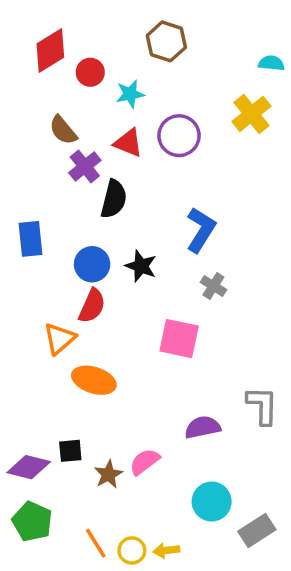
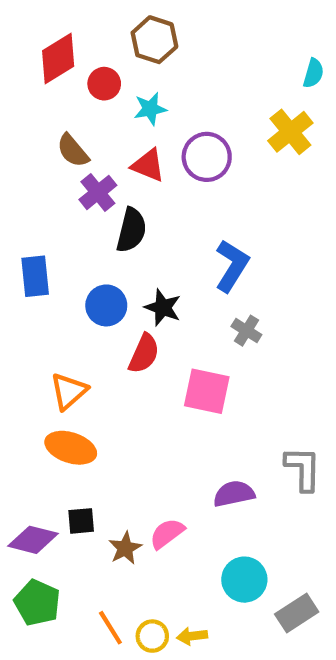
brown hexagon: (166, 41) -> (154, 40), moved
cyan semicircle: (271, 63) -> (313, 73), turned 100
red semicircle: (92, 306) -> (144, 354), moved
orange ellipse: (94, 380) -> (71, 448), moved

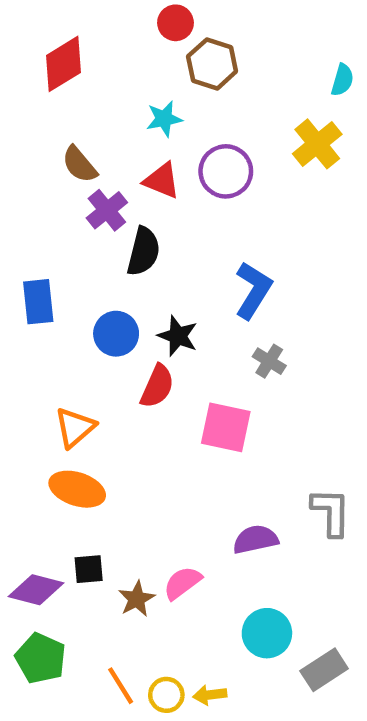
brown hexagon: (154, 40) -> (212, 64), moved
red circle: (104, 84) -> (175, 23), moved

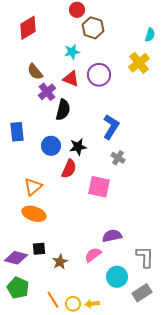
black star: (178, 336) -> (78, 147), turned -30
gray L-shape: (331, 512) -> (145, 257), moved
pink semicircle: (182, 583) -> (93, 255), moved

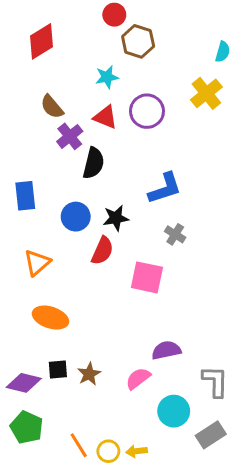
blue L-shape: (111, 127) -> (165, 188), turned 40
orange triangle: (33, 187) -> (37, 263), moved
brown star: (60, 262) -> (89, 374), moved

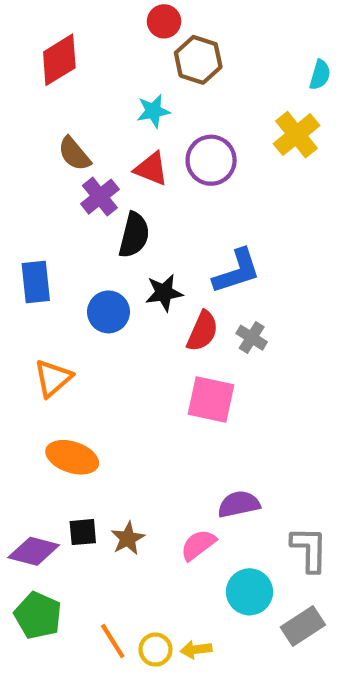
black star: (116, 218) -> (164, 293), moved
red semicircle: (102, 251) -> (202, 331), moved

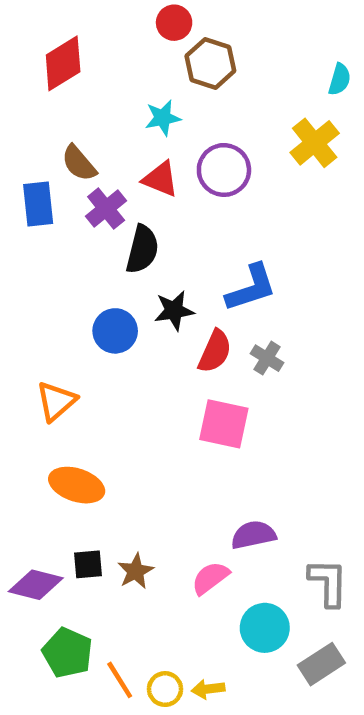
blue rectangle: (36, 282) -> (38, 204), moved
green pentagon: (38, 615) -> (68, 653), moved

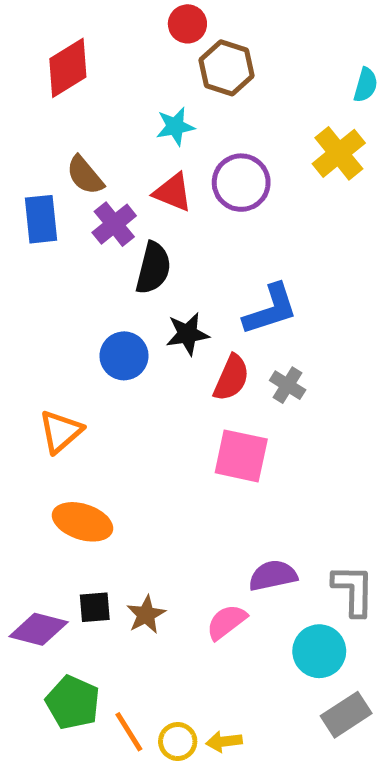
gray L-shape: (328, 583) -> (353, 590), moved
cyan circle: (265, 628) -> (319, 651), moved

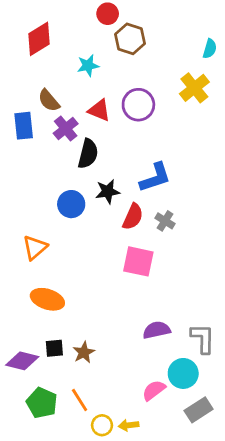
cyan star: (175, 126) -> (88, 66), moved
pink semicircle: (227, 622) -> (154, 390), moved
orange line: (129, 732) -> (80, 400), moved

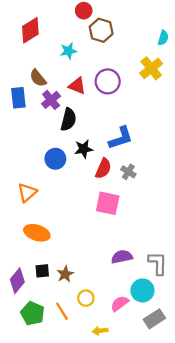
purple diamond: (22, 361) -> (17, 281), turned -65
yellow circle: (102, 425) -> (86, 298), moved

